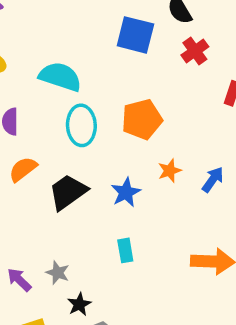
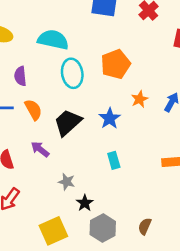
orange semicircle: (23, 169) -> (33, 110), turned 105
purple arrow: (19, 280) -> (40, 149), moved

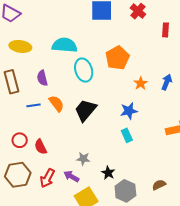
blue star: (110, 118) -> (129, 111), moved, turned 30
purple arrow: (40, 149) -> (71, 176), moved
gray star: (67, 182) -> (83, 159), moved
brown semicircle: (145, 226) -> (159, 185), turned 48

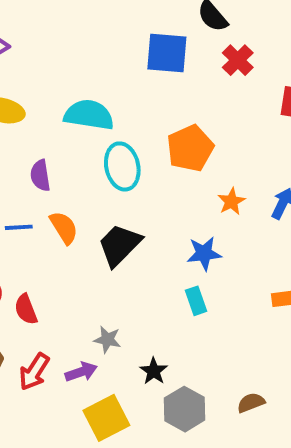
purple arrow: (71, 176) -> (81, 372), turned 126

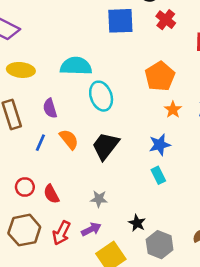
orange pentagon: (190, 148) -> (160, 76), moved
blue line: (19, 227) -> (40, 143), turned -56
gray star: (107, 340) -> (99, 199), moved

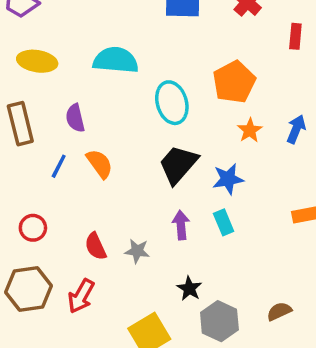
cyan ellipse: (101, 96) -> (172, 103), moved
black trapezoid: (105, 146) -> (178, 165), moved
red semicircle: (51, 194) -> (96, 246), moved
purple arrow: (91, 229) -> (181, 225), moved, turned -72

